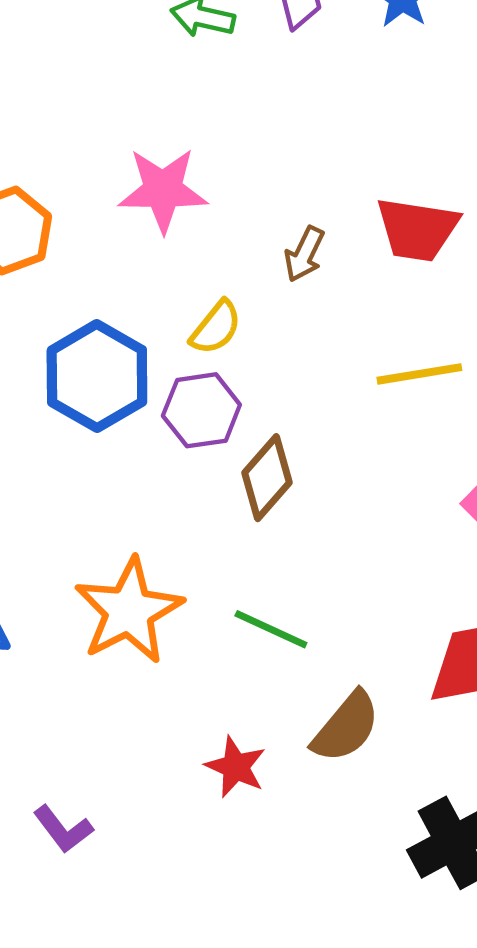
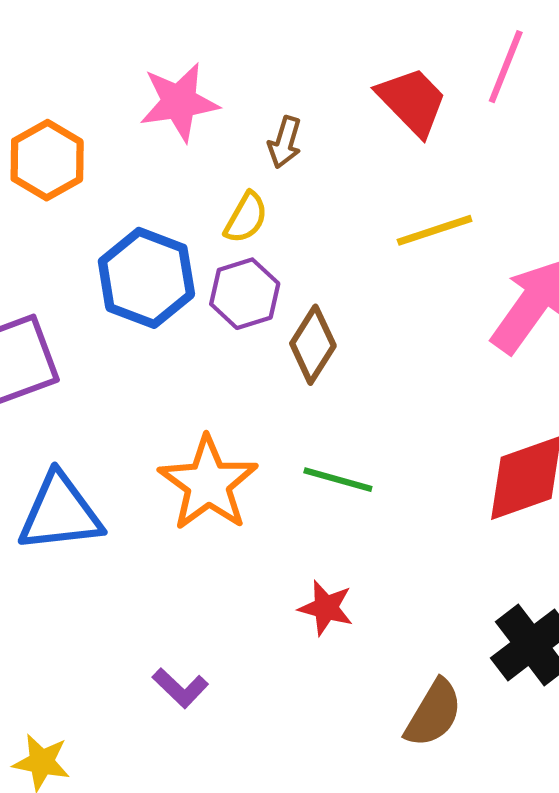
red trapezoid: (417, 229) -> (412, 101), turned -134
brown arrow: (304, 254) -> (285, 142), moved
brown semicircle: (346, 727) -> (434, 713), moved

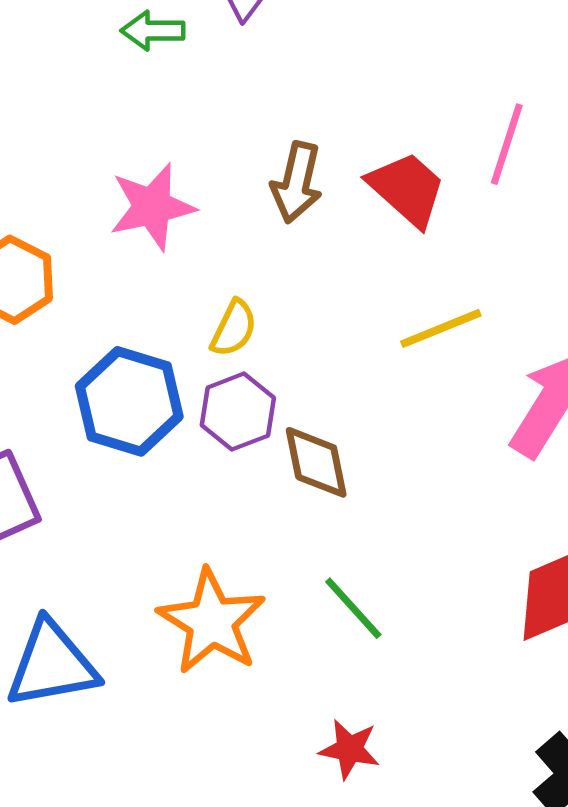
brown arrow: (285, 142) -> (297, 182), moved, size x1.4
brown diamond: (313, 345) -> (316, 462), turned -40
green line: (338, 480) -> (353, 608), turned 36

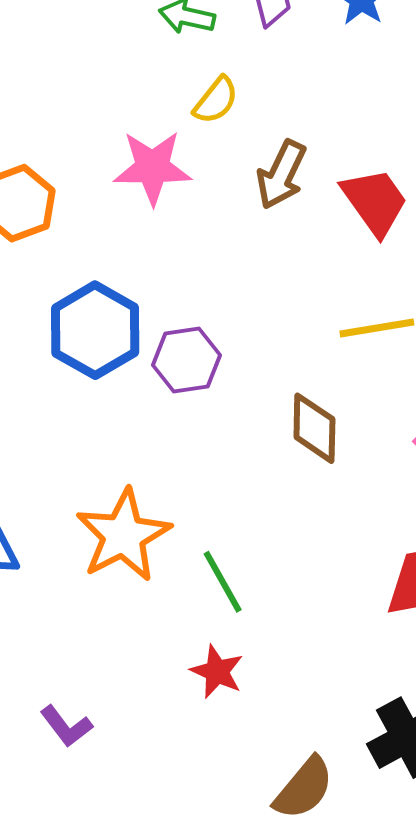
yellow semicircle: (234, 328) -> (216, 100), moved
brown diamond: (316, 462) -> (314, 428), moved
green line: (353, 608) -> (223, 582), moved

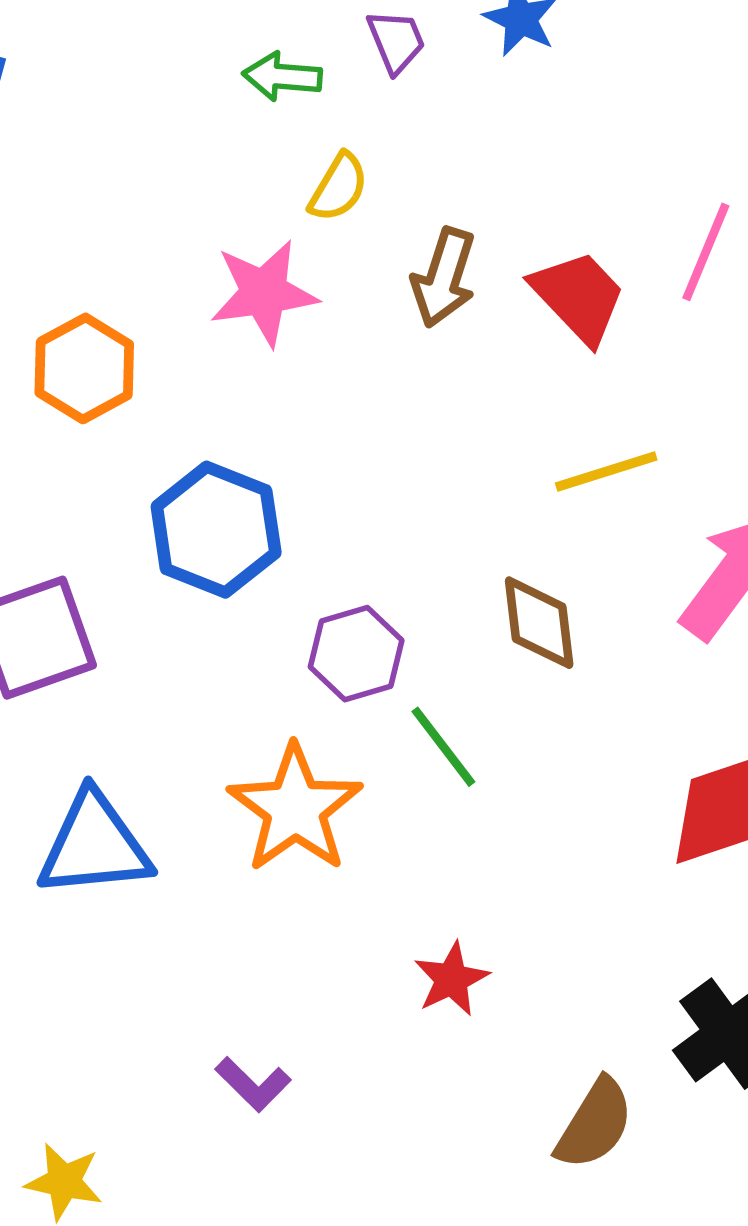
purple hexagon: (186, 360) -> (356, 654), moved
green line: (223, 582) -> (443, 747), moved
red star: (217, 672) -> (451, 979), turned 30

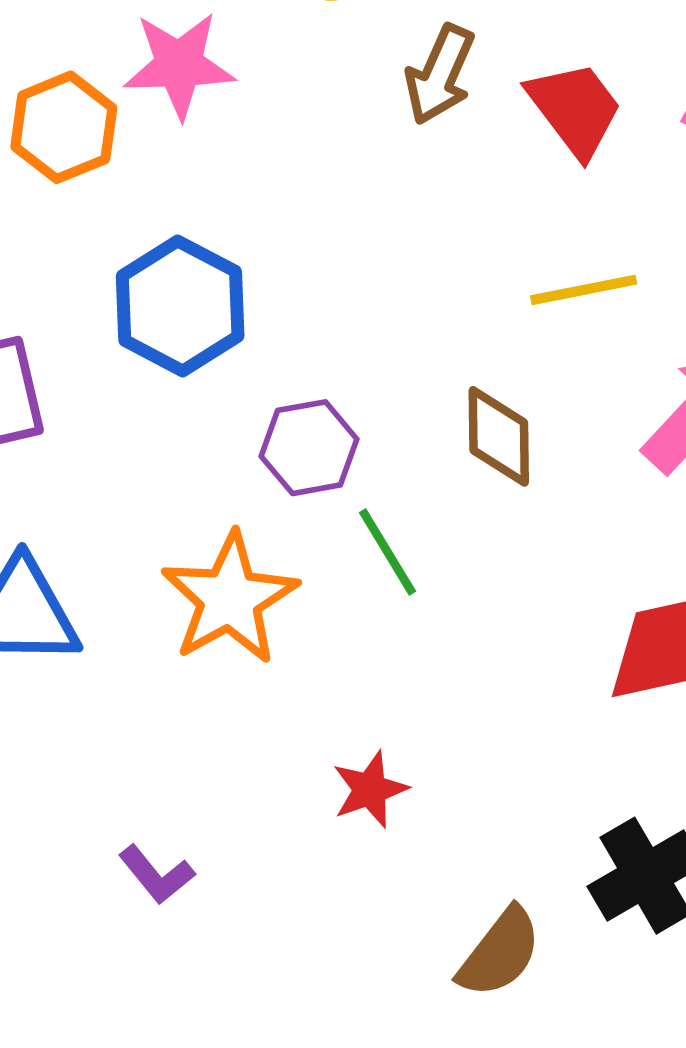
pink star: (264, 293) -> (179, 65), moved

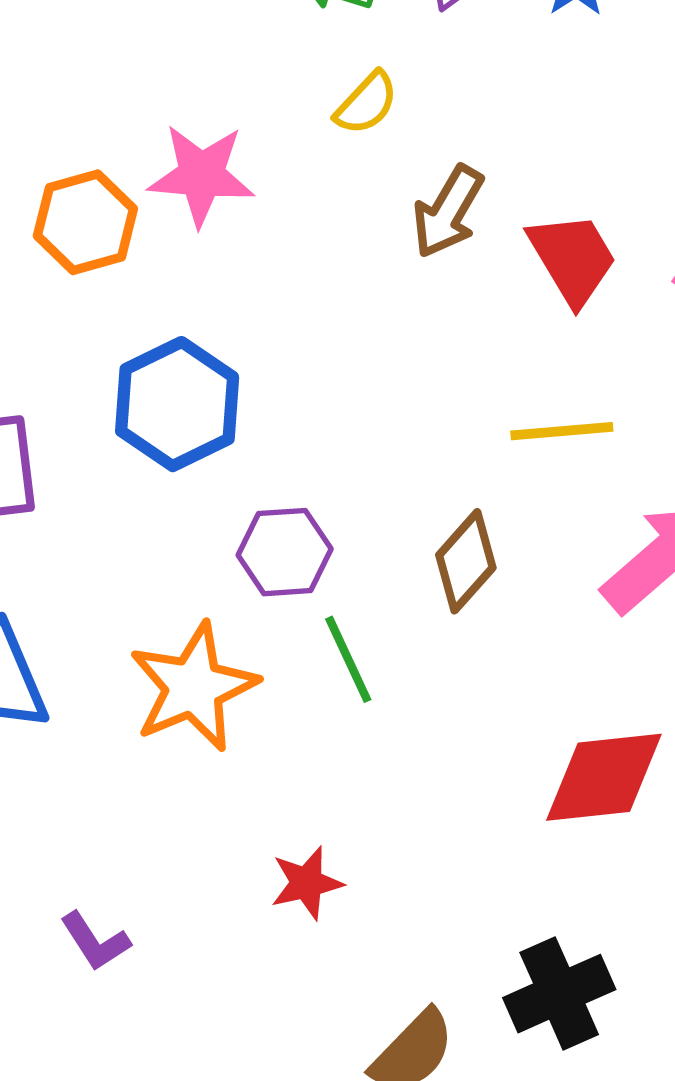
brown diamond: (499, 436) -> (466, 561), turned 36

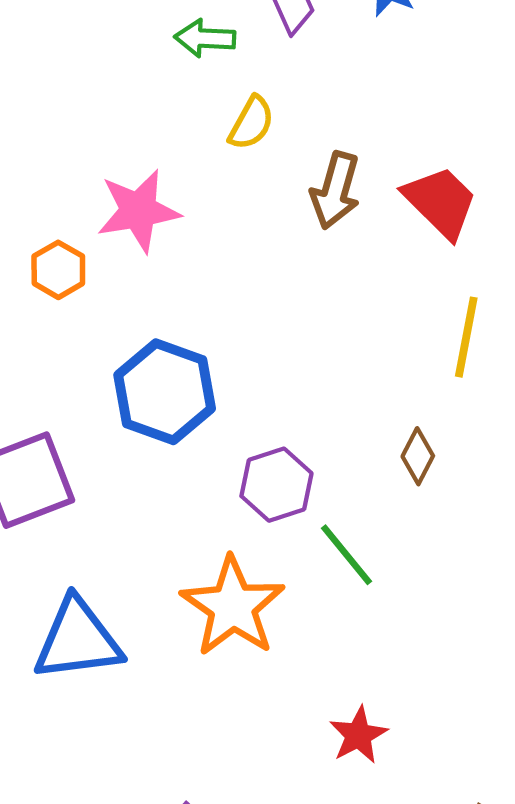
orange hexagon: (85, 222) -> (58, 270), size x0.7
yellow line: (562, 431) -> (466, 337), turned -60
brown diamond: (466, 561) -> (418, 456), size x0.7

